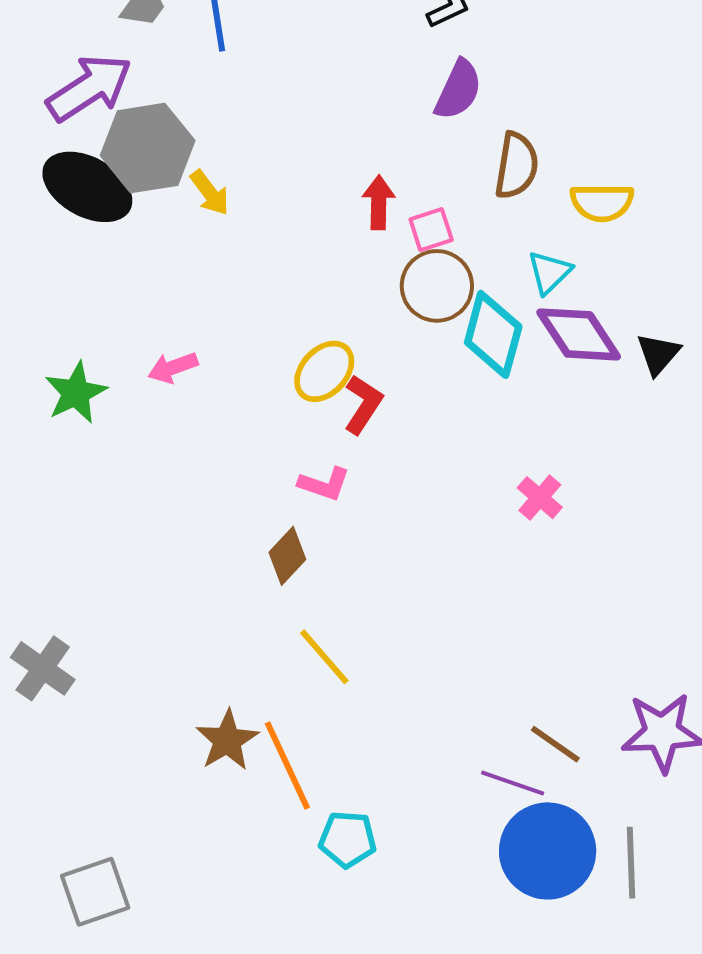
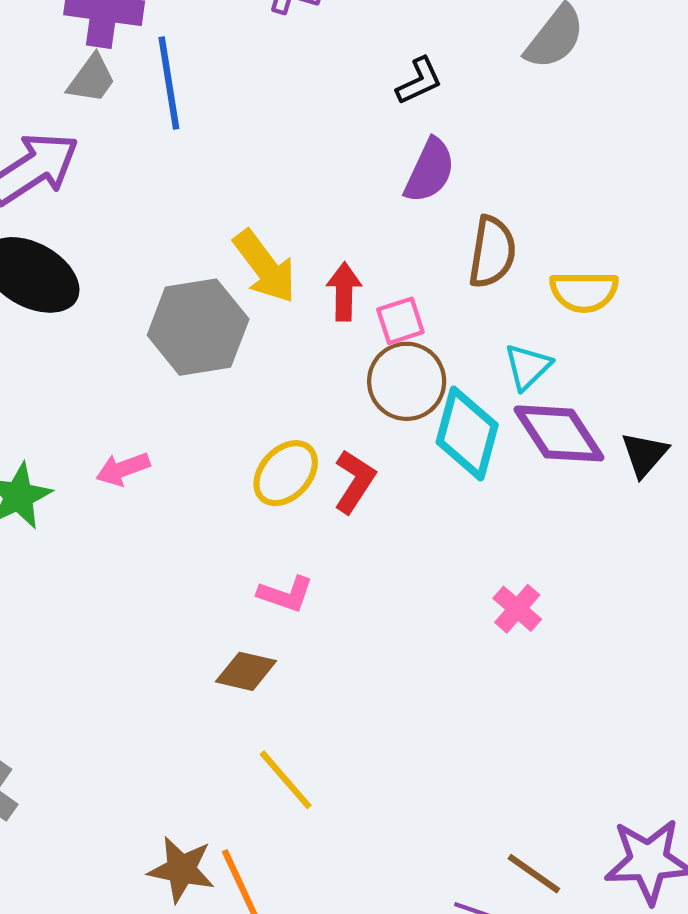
gray hexagon: (148, 148) -> (198, 327), moved
yellow arrow: (210, 193) -> (265, 267), moved, size x1.5
red L-shape: (363, 404) -> (354, 481), moved
brown diamond: (287, 556) -> (246, 671), turned 60
brown star: (227, 740) -> (181, 869), turned -30

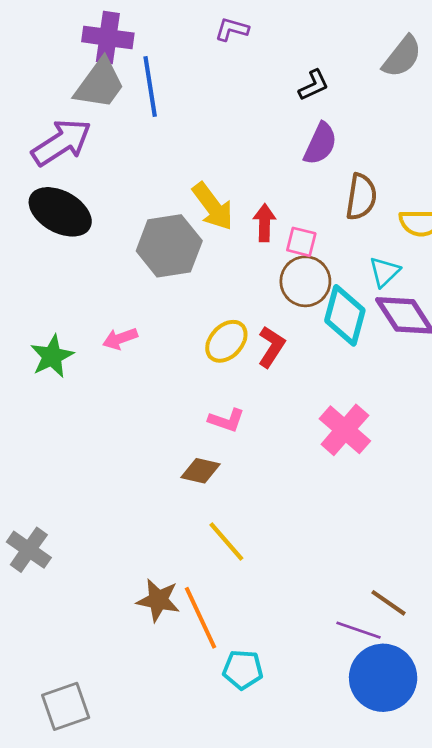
gray trapezoid: (92, 79) -> (100, 84), size x1.6
pink square: (400, 321) -> (301, 242), turned 32
pink cross: (517, 609) -> (345, 430), moved, size x1.6

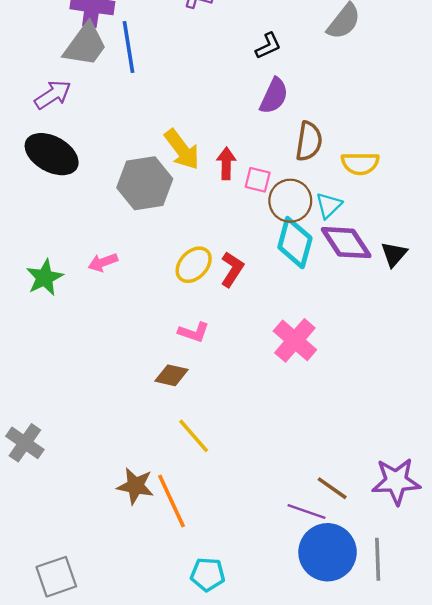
purple arrow: (62, 142) -> (53, 95), size x0.7
brown circle: (305, 281) -> (290, 201), moved
cyan pentagon: (243, 670) -> (208, 574), moved

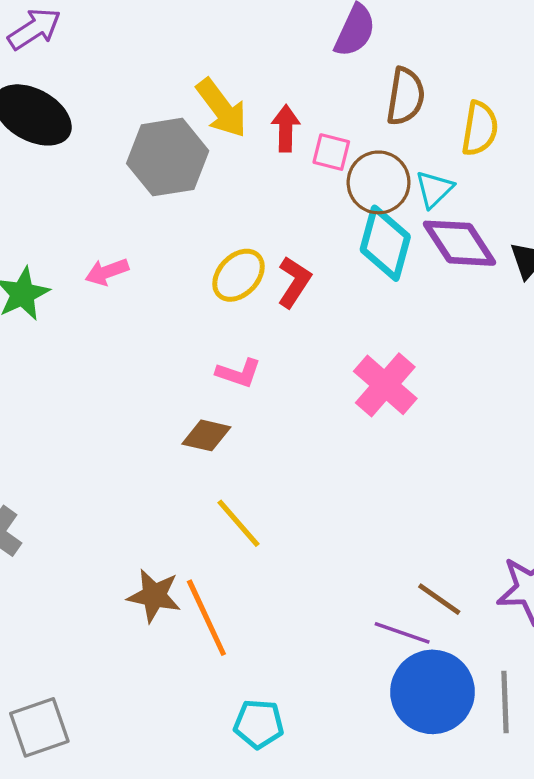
yellow semicircle: (360, 163) -> (480, 128), turned -81

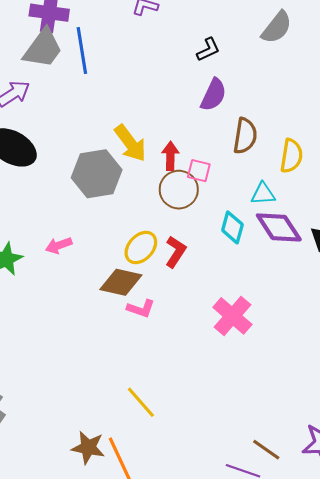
brown circle: (379, 182) -> (179, 190), moved
cyan triangle: (434, 189) -> (263, 194), turned 40
cyan diamond: (385, 243) -> (232, 227), size x0.7
brown diamond: (206, 435) -> (121, 282), moved, size x1.4

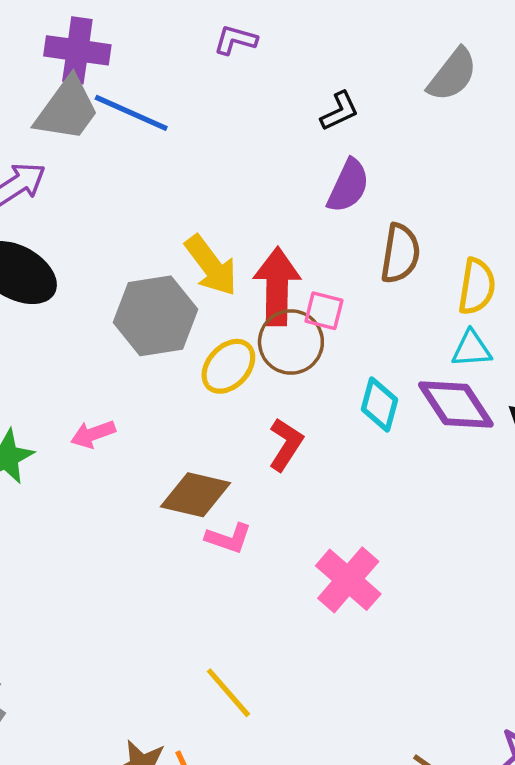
blue line: (82, 51) -> (131, 113), turned -57
red arrow: (170, 156) -> (277, 286), size x1.6
cyan triangle: (263, 194) -> (471, 349), moved
yellow ellipse: (141, 247) -> (228, 366), moved
pink cross: (232, 316) -> (348, 580), moved

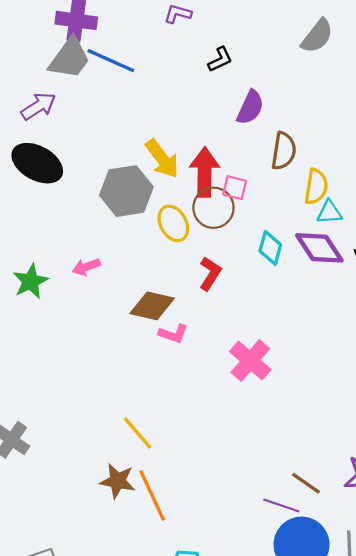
black L-shape: (340, 111) -> (220, 59), moved
yellow semicircle: (477, 286) -> (316, 187), moved
yellow ellipse: (228, 366) -> (173, 223), turned -72
yellow line: (228, 693) -> (138, 433), moved

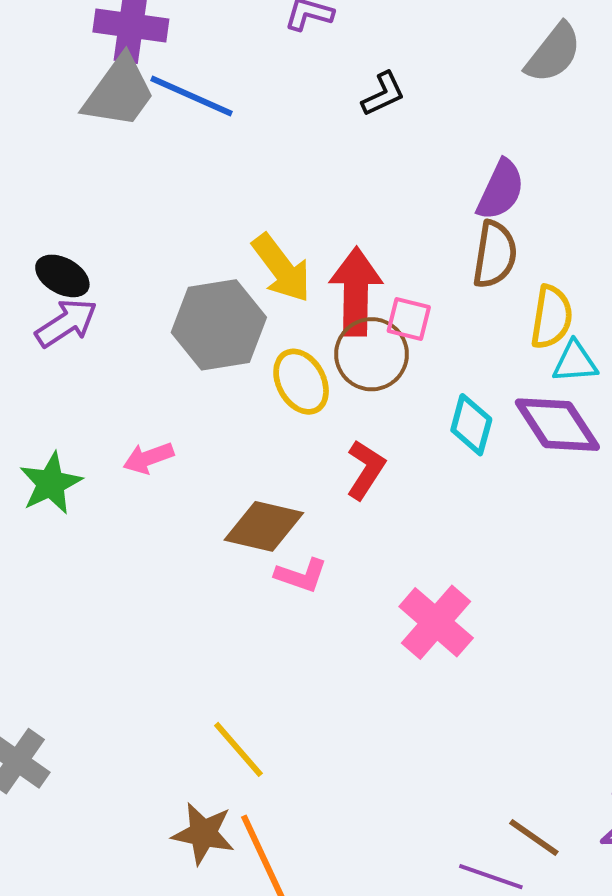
purple arrow: (38, 106) -> (66, 323), moved
purple semicircle: (250, 107) -> (501, 190), moved
black ellipse: (37, 163) -> (62, 276), size x0.6

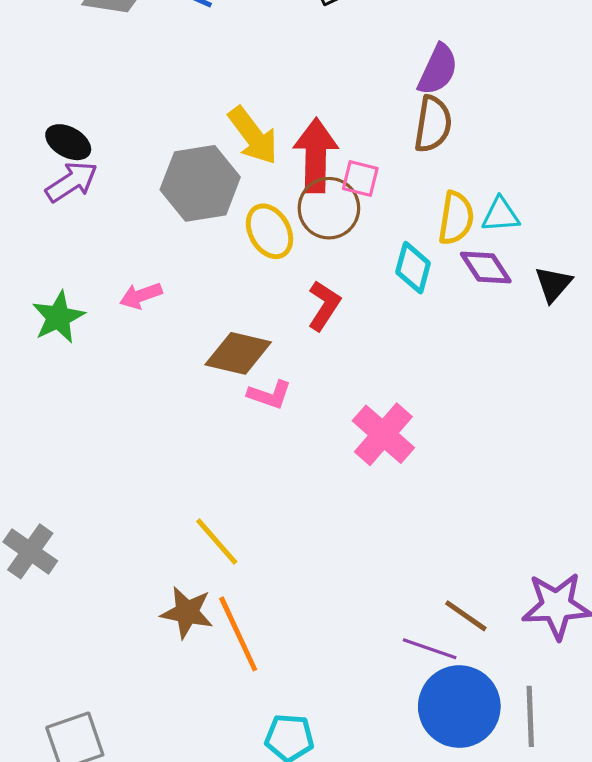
yellow semicircle: (551, 317) -> (456, 218), moved
purple diamond: (557, 425) -> (486, 268), size x0.7

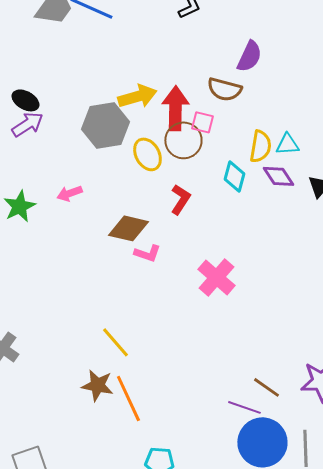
brown semicircle: (433, 124) -> (224, 89), moved, turned 96
yellow arrow: (253, 136) -> (137, 96), turned -69

